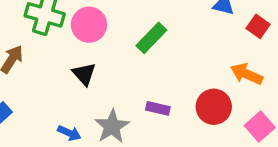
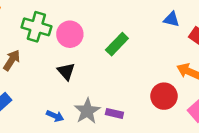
purple rectangle: (158, 108) -> (114, 113), moved

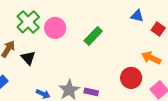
green cross: (36, 27) -> (28, 22), turned 30
black triangle: (66, 71) -> (28, 58), moved

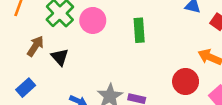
green rectangle: (93, 36) -> (139, 30), turned -48

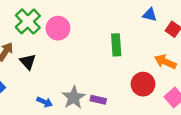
green rectangle: (139, 30) -> (116, 45), moved

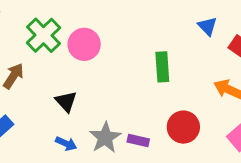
blue triangle: (150, 15) -> (207, 26), turned 32
black triangle: (28, 62) -> (66, 101), moved
red circle: (143, 84) -> (183, 127), moved

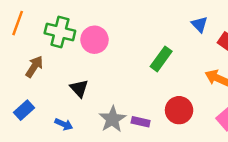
green cross: (44, 35) -> (60, 32), turned -32
green rectangle: (162, 67) -> (161, 59), turned 40
blue arrow: (66, 144) -> (64, 124), moved

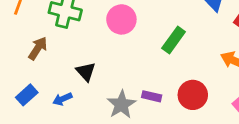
pink circle: (94, 40) -> (121, 19), moved
purple rectangle: (141, 122) -> (152, 96), moved
blue arrow: (64, 124) -> (62, 99), moved, turned 132

